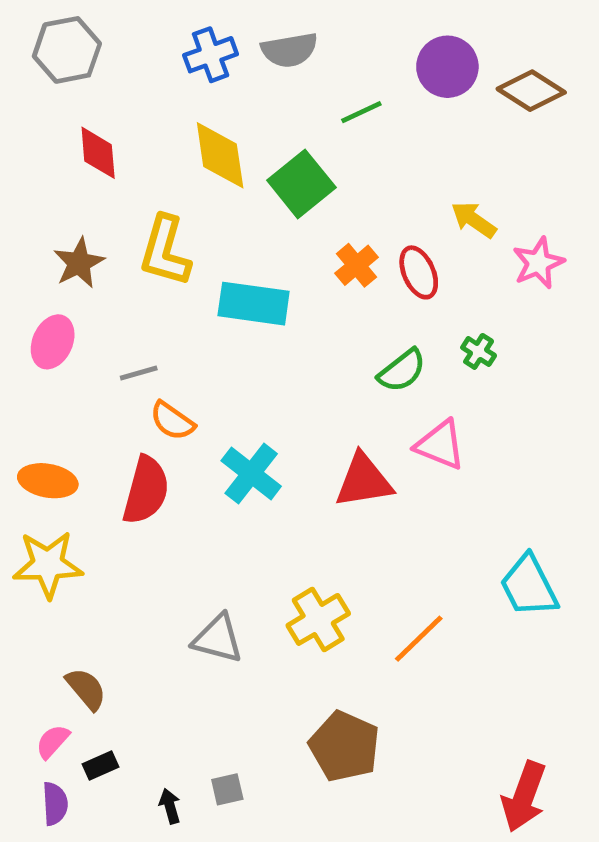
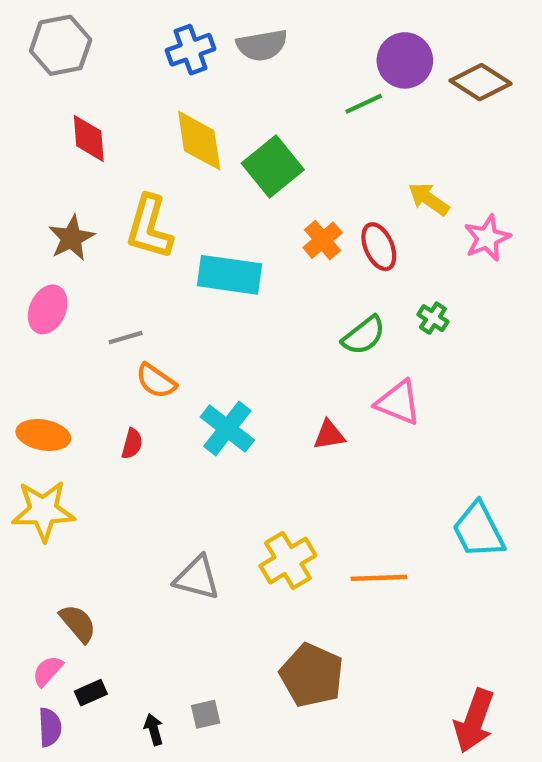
green line: (361, 112) -> (364, 104), moved
red triangle: (364, 481) -> (329, 435), size x0.6
red semicircle: (146, 490) -> (132, 444), size x0.5
orange line: (419, 639) -> (379, 578), turned 42

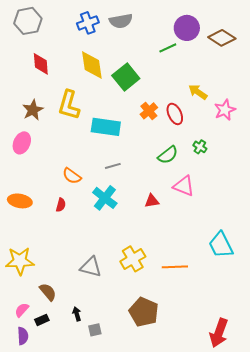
gray line: (126, 338) -> (113, 166), moved
yellow star: (43, 511) -> (20, 261), moved
brown semicircle: (78, 623) -> (48, 292), moved
black arrow: (154, 729) -> (77, 314), moved

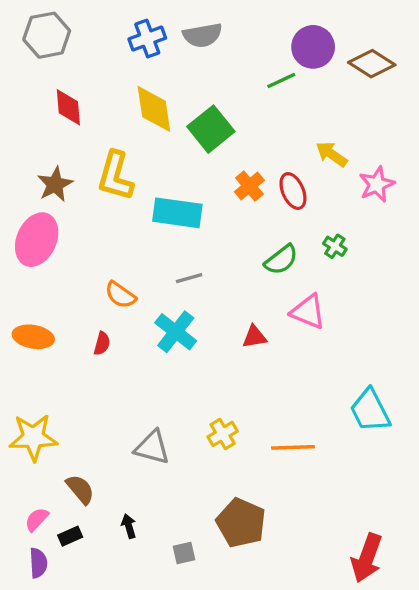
pink ellipse: (22, 143) -> (37, 240), size x1.4
yellow cross: (133, 259) -> (223, 434), size x0.7
gray square: (95, 330) -> (184, 553), moved

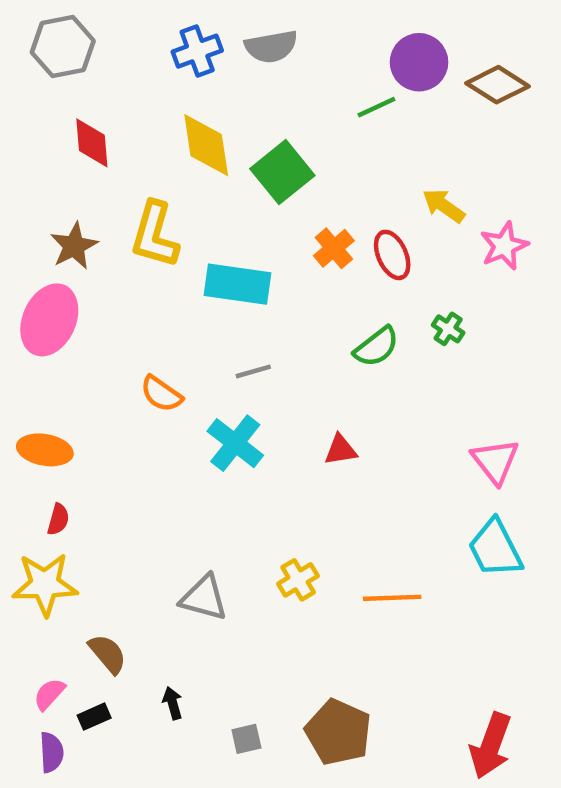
pink triangle: (308, 312) -> (495, 461), moved, turned 30
red semicircle: (102, 343) -> (58, 519), moved
brown pentagon: (241, 523) -> (338, 732), moved

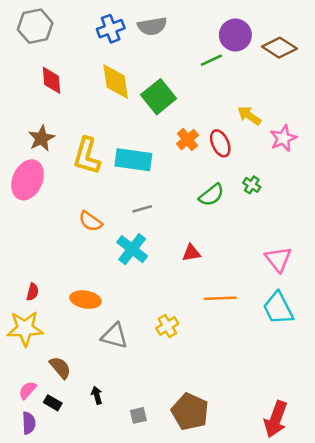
yellow L-shape: (155, 235) -> (87, 156), moved
orange ellipse: (45, 450) -> (85, 300), moved
orange line: (392, 598) -> (220, 298), moved
black rectangle: (94, 717) -> (53, 403), turned 54

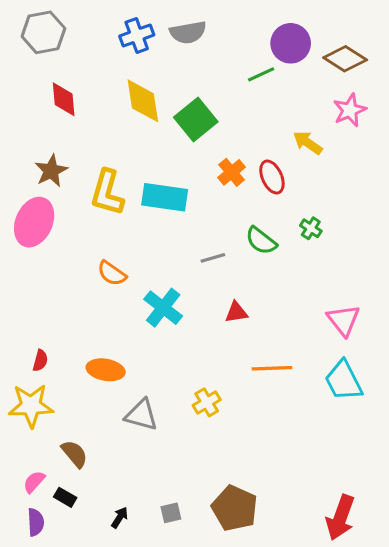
pink star: (283, 138) -> (350, 110), moved
green semicircle: (211, 195) -> (261, 241), turned 76
gray line: (142, 209) -> (213, 258), moved
black arrow: (97, 395) -> (120, 518), moved, turned 48

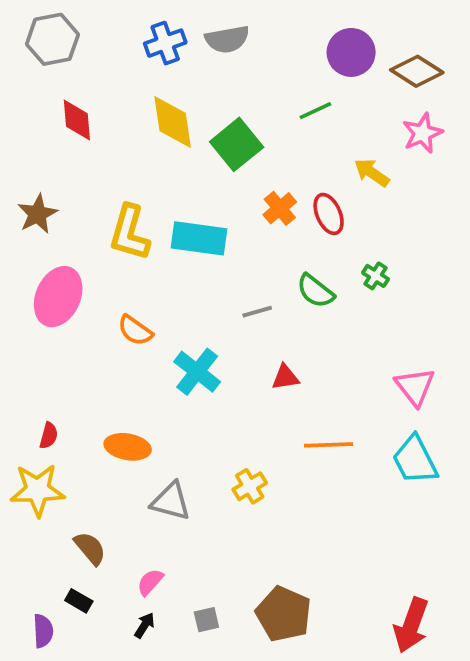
green line: (261, 74) -> (315, 111), moved
brown star: (51, 171) -> (37, 214), moved
pink ellipse: (34, 222) -> (58, 297), moved
pink semicircle: (34, 482) -> (150, 582), moved

